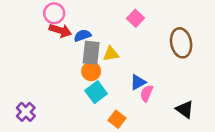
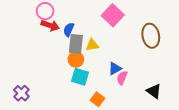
pink square: (135, 18) -> (113, 15), size x1.5
blue semicircle: (82, 35) -> (69, 30), turned -48
cyan square: (96, 92) -> (80, 77), turned -36

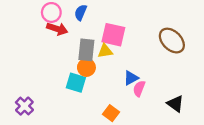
pink square: (113, 15) -> (113, 35), moved, turned -30
blue semicircle: (69, 30) -> (81, 12), moved
brown ellipse: (151, 36) -> (172, 41), turned -35
cyan square: (80, 77) -> (76, 83), moved

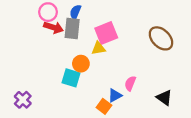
pink square: (113, 35) -> (106, 33), turned -35
gray rectangle: (86, 50) -> (72, 29), moved
blue triangle: (131, 78) -> (115, 95), moved

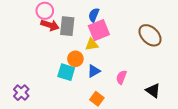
blue semicircle: (75, 12) -> (94, 15), moved
blue triangle: (115, 95) -> (94, 71), moved

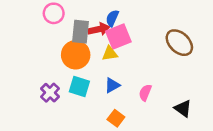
red arrow: (50, 25) -> (99, 29), moved, turned -30
orange circle: (75, 59) -> (76, 55), moved, size x1.5
purple cross: (21, 93) -> (50, 93), moved

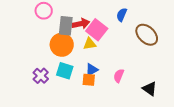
blue semicircle: (112, 18) -> (122, 15), moved
pink square: (118, 36) -> (97, 30), turned -30
orange square: (116, 118) -> (89, 80), moved, turned -32

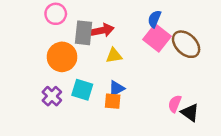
pink square: (97, 30) -> (157, 38), moved
orange circle: (62, 45) -> (62, 57), moved
pink semicircle: (119, 76) -> (175, 104), moved

